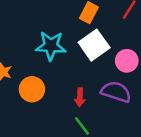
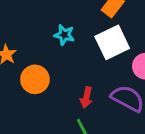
cyan star: (51, 46) -> (64, 35), size x0.6

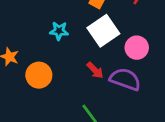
red arrow: (86, 97) -> (95, 70), moved, turned -48

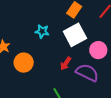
red arrow: (95, 70) -> (66, 64), turned 72

